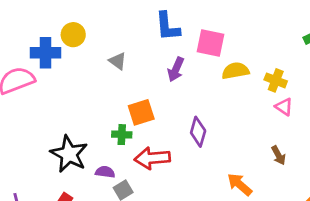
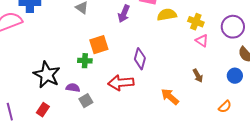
red arrow: (152, 158) -> (121, 83), moved

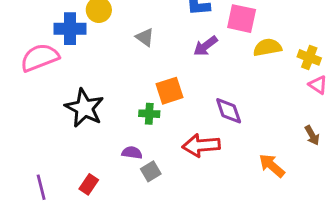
purple arrow: (124, 14) -> (205, 46), turned 30
purple diamond: (140, 59) -> (229, 111), turned -35
black star: (47, 75) -> (84, 108), moved

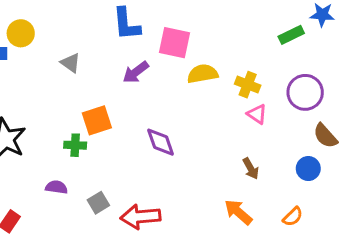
red arrow: (201, 145) -> (140, 217), moved
orange arrow: (272, 166) -> (238, 212), moved
gray square: (151, 171) -> (98, 203), moved

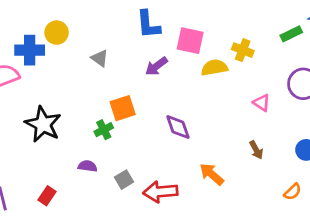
yellow cross: (248, 85) -> (243, 50), moved
green cross: (75, 145) -> (104, 130), turned -30
orange arrow: (238, 212) -> (212, 174), moved

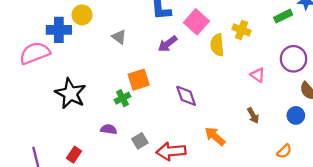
pink square: (190, 41) -> (196, 22), turned 30
yellow semicircle: (214, 68) -> (217, 45), turned -85

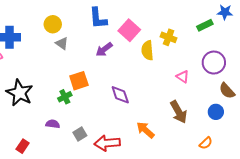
yellow circle: (82, 15) -> (53, 24), moved
brown arrow: (253, 115) -> (179, 112), size x1.6

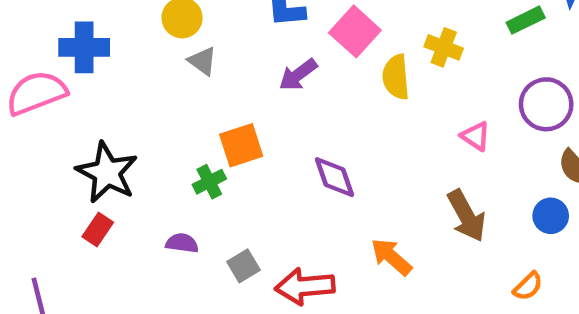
red rectangle: (23, 146) -> (98, 229), moved

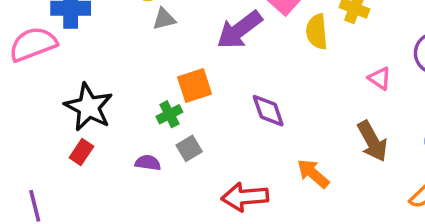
gray triangle: (203, 61) -> (164, 19), turned -50
purple arrow: (298, 75) -> (239, 30), size x1.5
gray square: (243, 266) -> (189, 148), moved

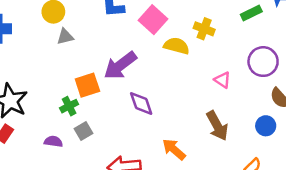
purple arrow: (239, 30) -> (120, 65), moved
yellow semicircle: (317, 32) -> (177, 46), turned 110

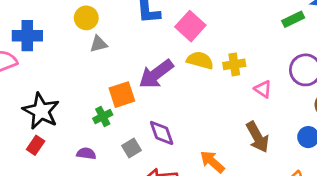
yellow cross: (204, 29) -> (234, 64), moved, turned -30
yellow semicircle: (177, 46) -> (200, 60), moved
purple diamond: (141, 103) -> (162, 133), moved
gray square: (84, 131) -> (131, 148), moved

